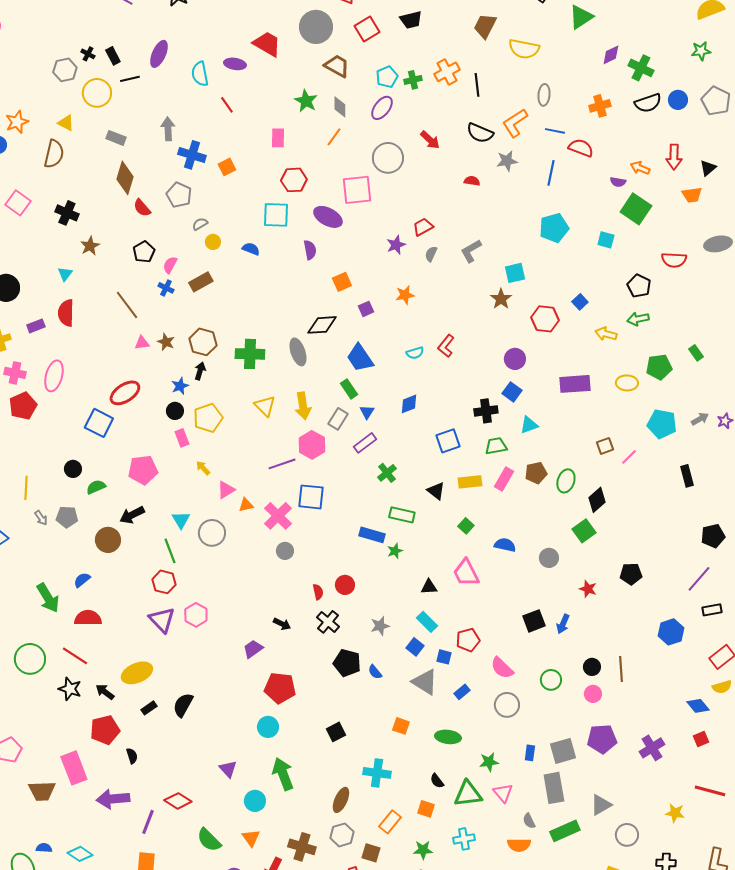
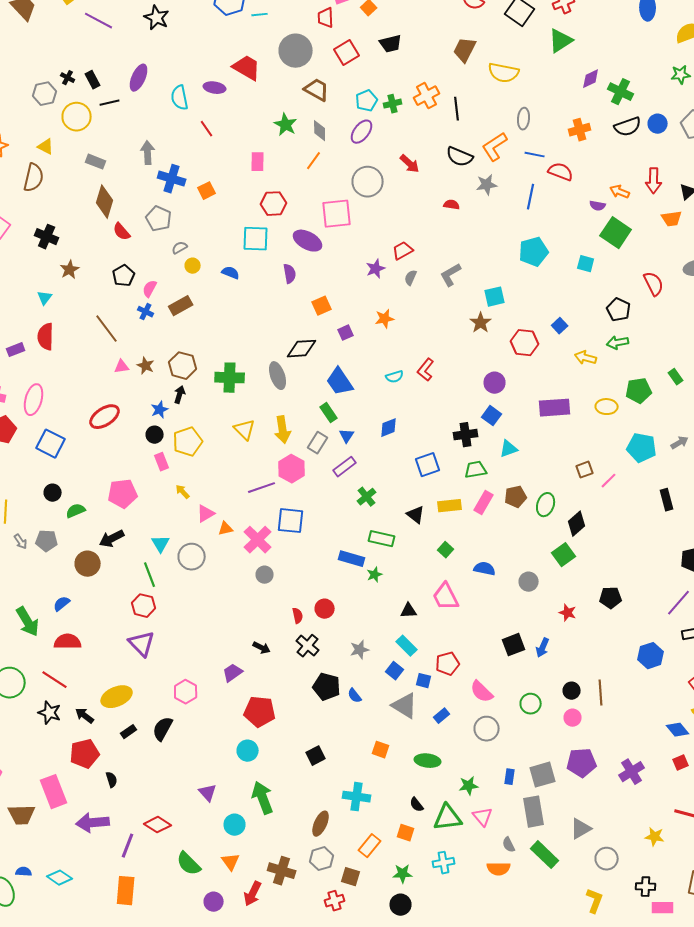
red semicircle: (674, 260) -> (654, 284), turned -120
blue square: (99, 423) -> (51, 444), moved
pink hexagon: (196, 615) -> (186, 692), moved
green rectangle: (565, 831) -> (545, 855), turned 68

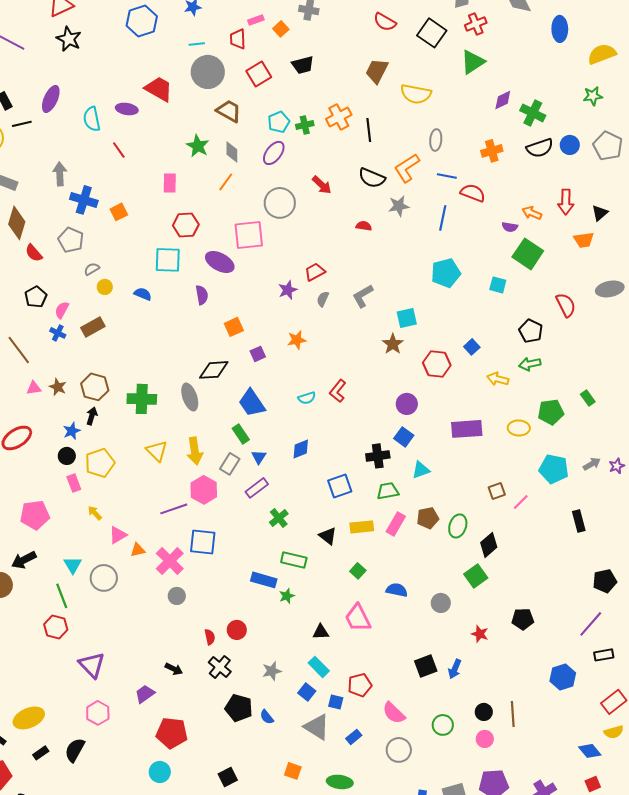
cyan line: (260, 15) -> (197, 44), moved
purple triangle: (142, 644) -> (92, 665), moved

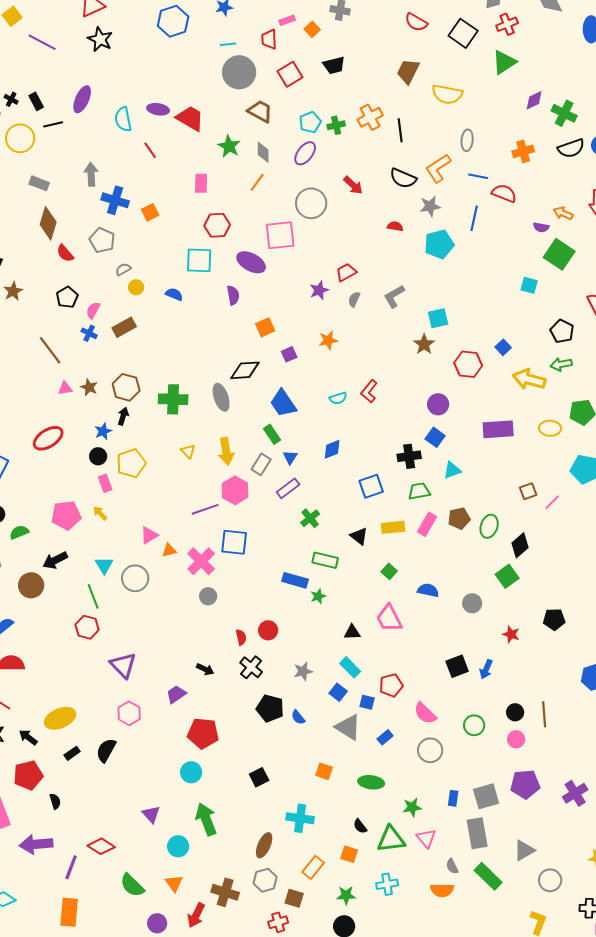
red trapezoid: (159, 89) -> (190, 118), moved
cyan pentagon: (446, 273) -> (439, 244), moved
yellow arrow: (498, 379) -> (529, 379), size x1.5
yellow triangle: (157, 451) -> (188, 451), size x0.7
yellow arrow: (95, 513) -> (100, 513), moved

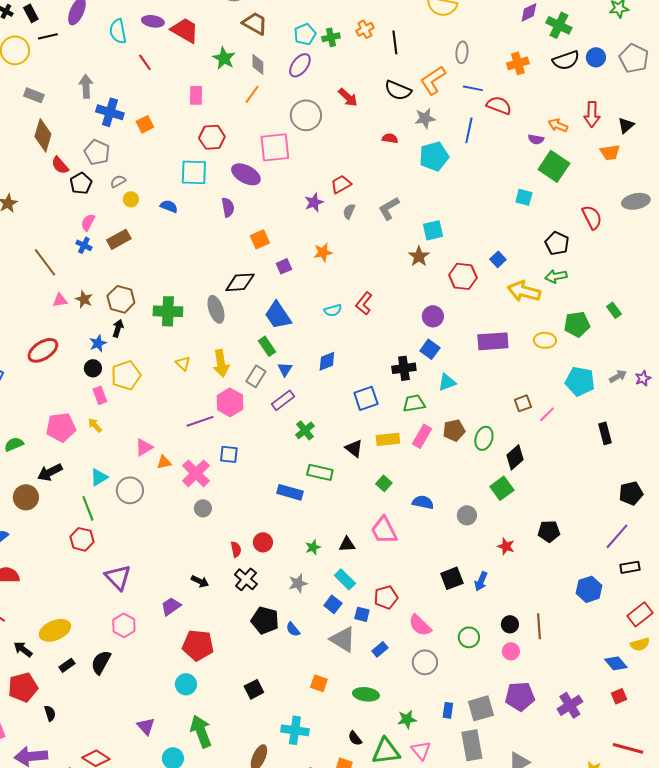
orange cross: (370, 117) -> (365, 29), size x0.7
black pentagon: (67, 297) -> (81, 183), moved
blue square: (234, 542) -> (229, 454), size x0.7
cyan triangle: (104, 565) -> (99, 477), turned 30
green star: (318, 596) -> (313, 547), moved

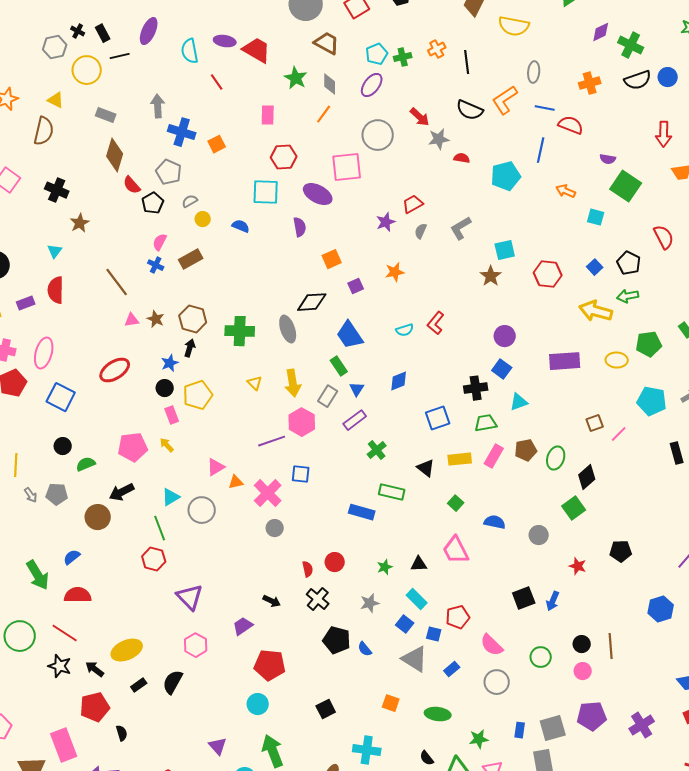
gray star: (425, 118) -> (439, 139), moved
orange arrow: (558, 125) -> (566, 191), moved
blue square: (498, 259) -> (595, 267), moved
red hexagon: (463, 276) -> (548, 274), moved

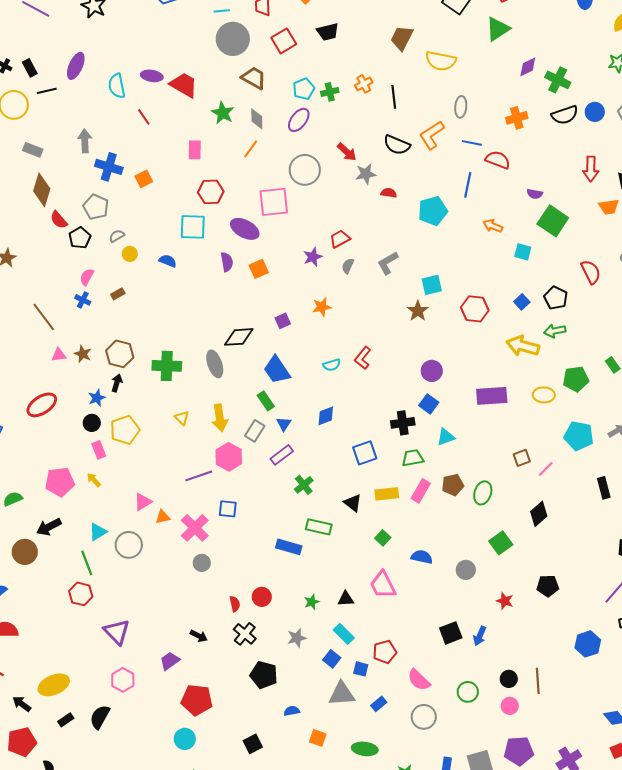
brown rectangle: (191, 259) -> (118, 294), size x0.6
orange square: (332, 259) -> (259, 269), moved
black diamond: (587, 477) -> (539, 514), moved
blue semicircle: (365, 649) -> (292, 711), moved, turned 119
gray triangle: (415, 659) -> (342, 694), turned -36

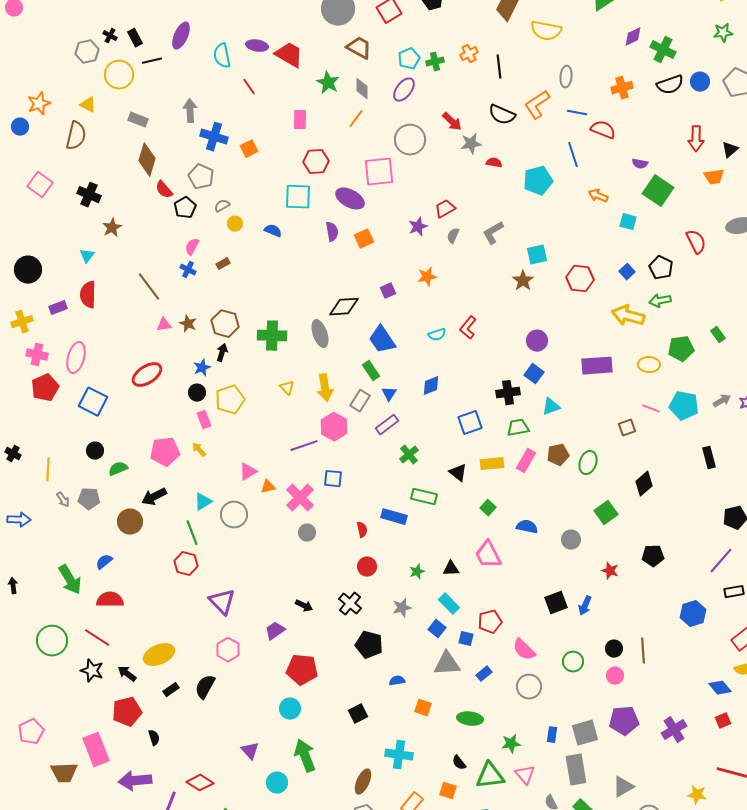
blue line: (468, 185) -> (573, 155), turned -30
pink line: (546, 469) -> (651, 409), moved, turned 66
red semicircle: (235, 604) -> (362, 530), moved

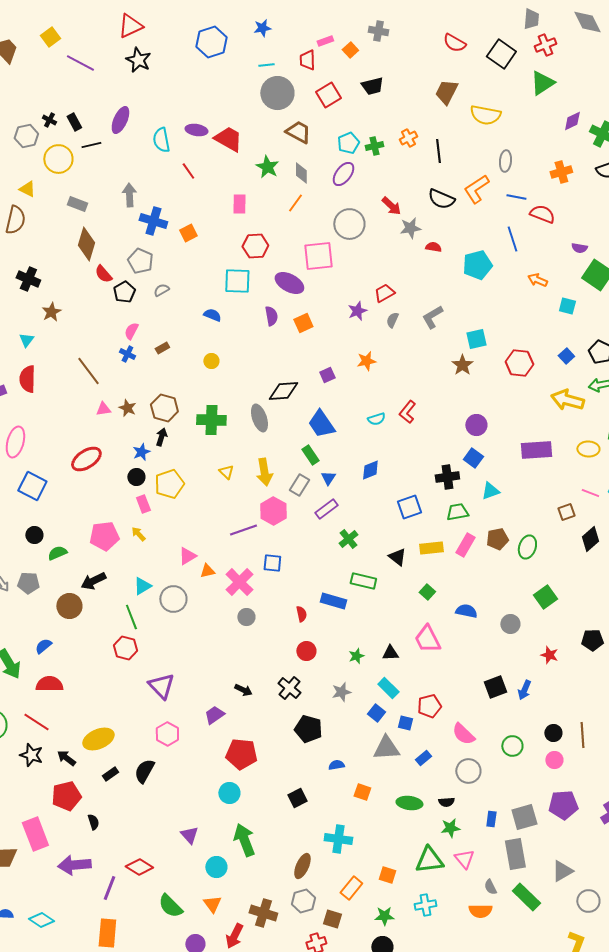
yellow circle: (235, 224) -> (211, 361), moved
black diamond: (644, 484) -> (590, 539), moved
black semicircle: (459, 763) -> (446, 802), moved, turned -56

